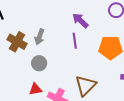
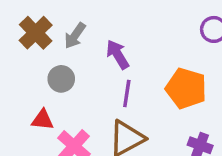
purple arrow: (80, 20) -> (118, 54), moved
purple line: (75, 41) -> (127, 93), moved

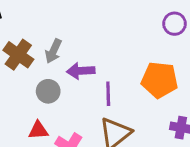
purple arrow: (118, 54) -> (81, 71), moved, turned -52

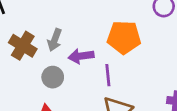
orange pentagon: (160, 80) -> (124, 37), moved

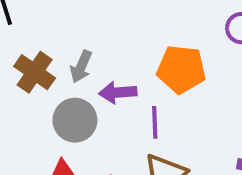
gray circle: (53, 77) -> (75, 120), size x1.4

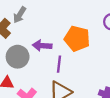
gray arrow: (81, 67) -> (20, 15), moved

